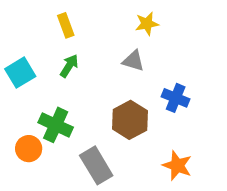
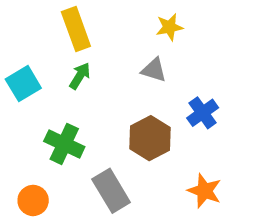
yellow rectangle: (66, 25) -> (76, 29), size x1.5
blue cross: (176, 98) -> (203, 113), turned 32
orange circle: (29, 149) -> (33, 200), moved

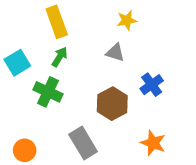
green cross: (64, 144) -> (48, 92), moved

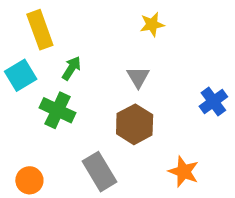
yellow rectangle: (57, 22) -> (40, 30), moved
gray triangle: (115, 52) -> (138, 77), moved, turned 42
blue cross: (152, 85) -> (213, 102), moved

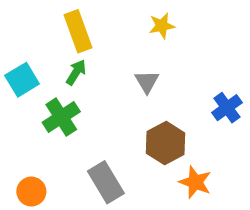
yellow rectangle: (40, 30) -> (78, 31), moved
green cross: (57, 110) -> (61, 117), turned 32
brown hexagon: (135, 124) -> (166, 143), moved

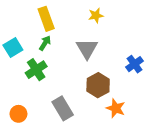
gray triangle: (147, 82) -> (87, 49), size x1.5

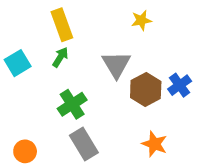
yellow star: (96, 15) -> (141, 20), moved
green cross: (36, 70) -> (72, 104), moved
brown hexagon: (98, 85) -> (146, 90), moved

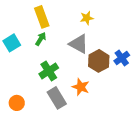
yellow star: (141, 20) -> (87, 18), moved
gray triangle: (116, 65) -> (79, 44), turned -30
orange star: (155, 144) -> (81, 87), moved

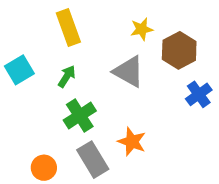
green arrow: (41, 39) -> (67, 76), moved
brown hexagon: (99, 61) -> (179, 50), moved
orange circle: (17, 103) -> (44, 168), moved

